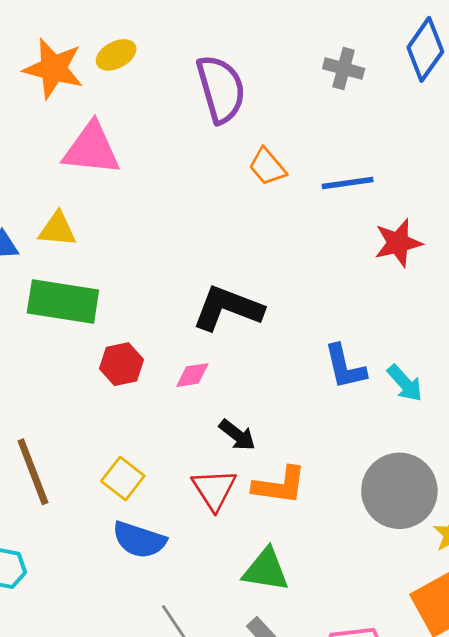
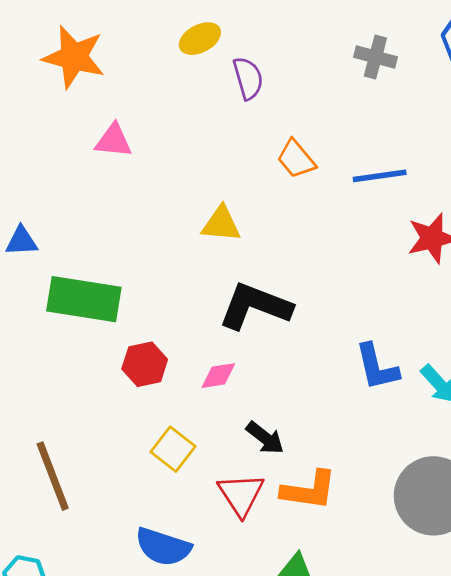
yellow ellipse: (116, 55) -> (200, 39), moved
purple semicircle: (221, 89) -> (248, 78), size x0.6
pink triangle: (92, 149) -> (114, 141), size x0.6
yellow triangle: (57, 229) -> (221, 224), moved
yellow square: (123, 479) -> (173, 449), moved

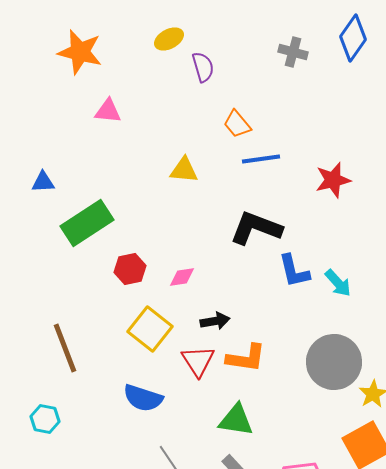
blue line: (380, 176) -> (261, 159), moved
green rectangle: (84, 299) -> (87, 223), turned -42
black L-shape: (255, 306) -> (256, 228), moved
black arrow: (265, 438) -> (215, 321), turned -48
yellow square: (173, 449) -> (150, 329), size x1.4

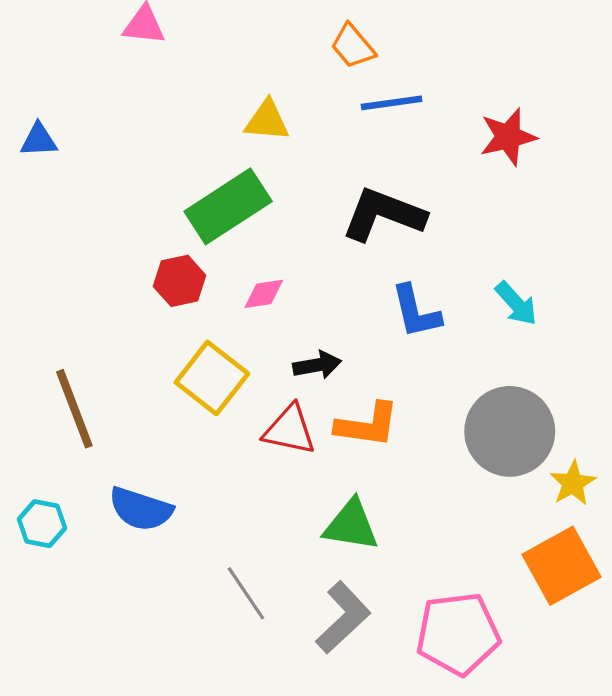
green rectangle: (87, 223) -> (228, 206), moved
blue L-shape: (294, 271) -> (416, 312), moved
red triangle: (198, 361) -> (290, 430), turned -45
blue semicircle: (143, 398) -> (141, 509), moved

